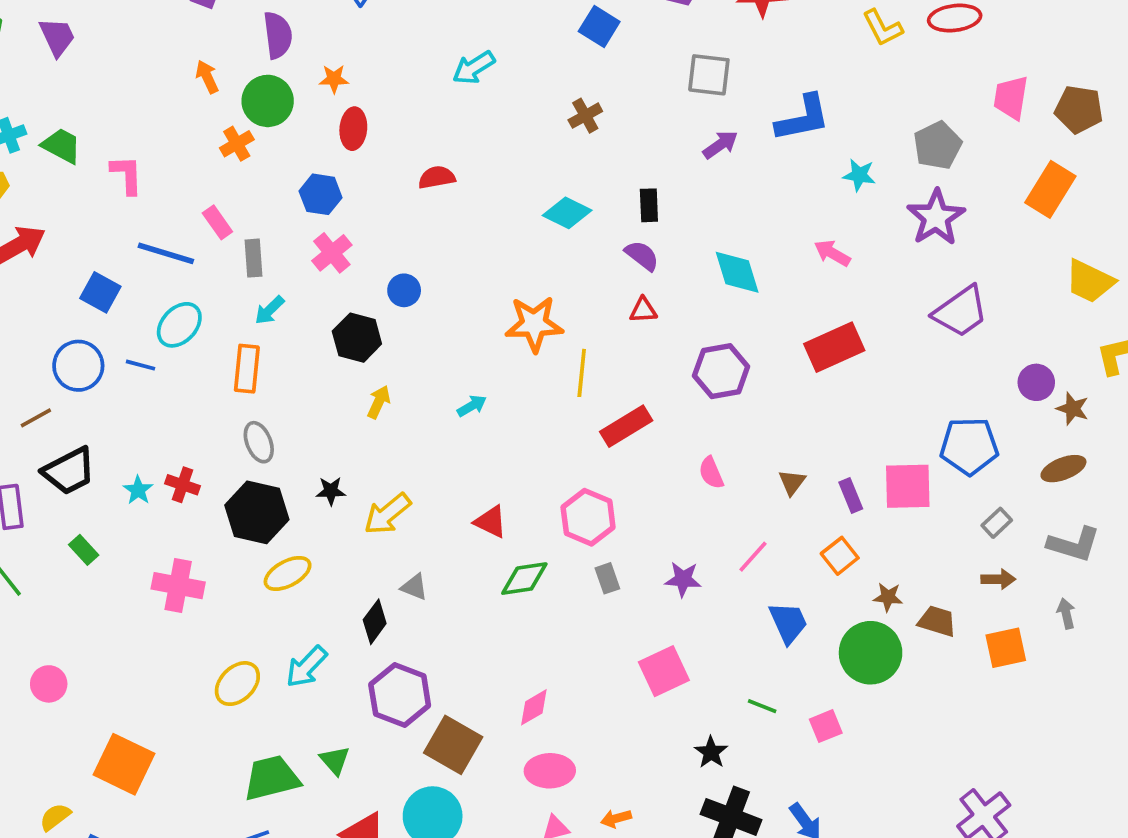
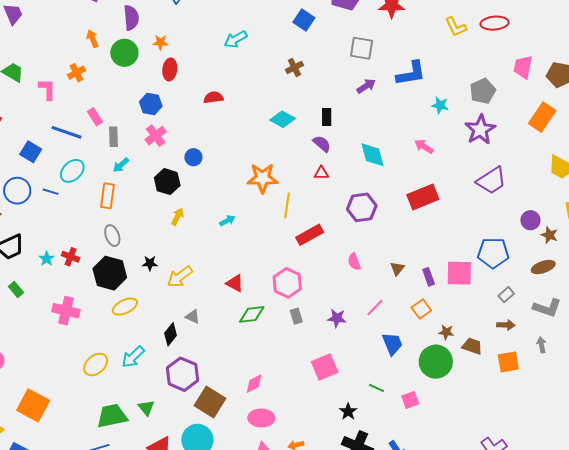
orange cross: (237, 144) -> (76, 73), moved

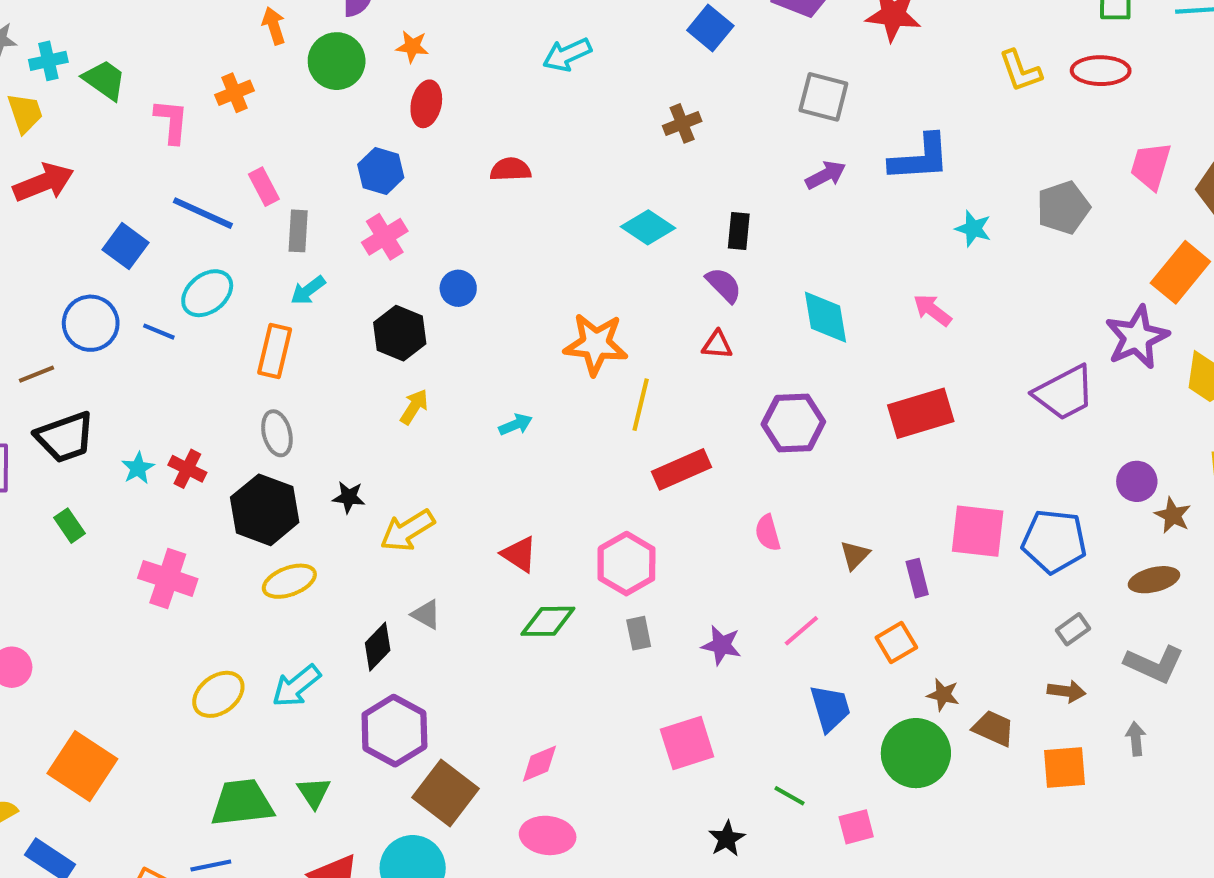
purple star: (480, 130) -> (1137, 337), moved
pink square: (459, 273) -> (978, 531), moved

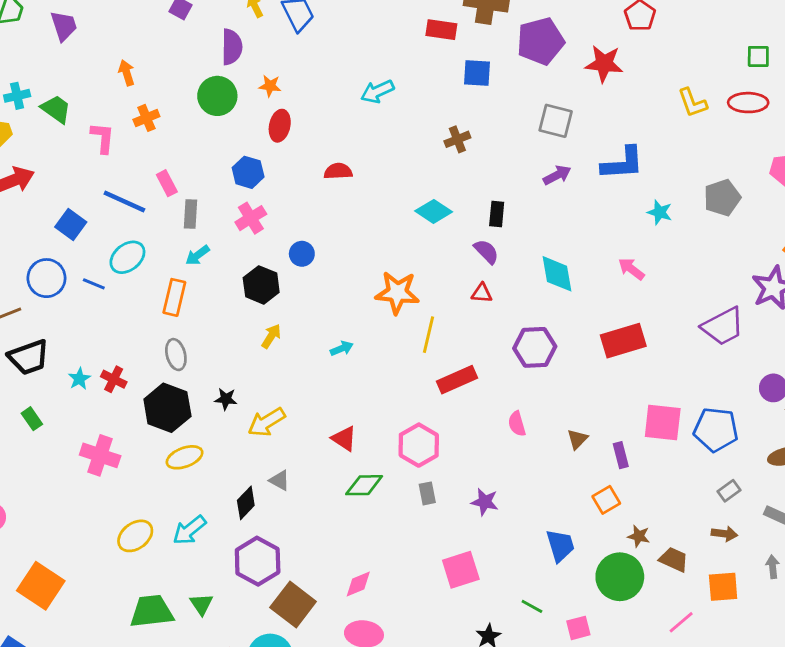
orange arrow: (274, 26) -> (127, 73), moved
blue square: (710, 28) -> (477, 73), turned -36
pink line: (801, 631) -> (681, 622), moved

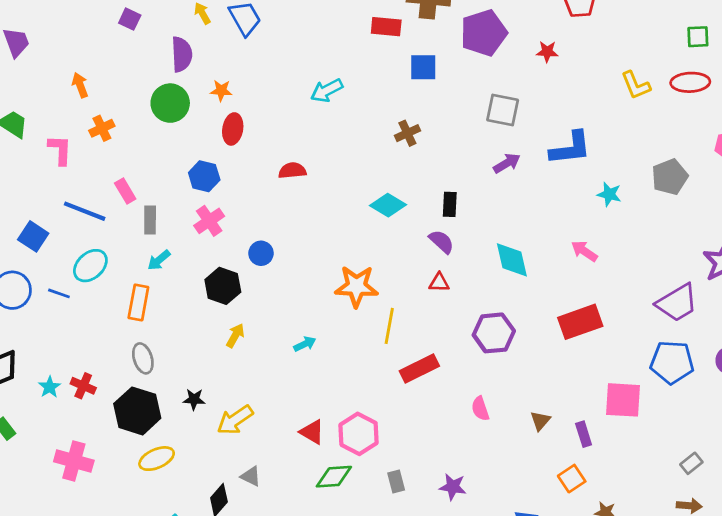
red star: (604, 64) -> (547, 52), size x0.6
blue pentagon: (716, 430) -> (672, 362), moved
pink hexagon: (419, 445) -> (359, 434), moved

